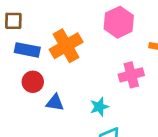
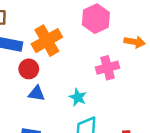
red circle: (33, 82) -> (29, 69), moved
cyan star: (99, 107) -> (78, 97), turned -30

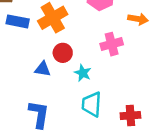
red circle: (29, 69) -> (63, 53), moved

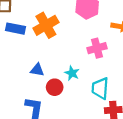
red circle: (63, 53) -> (55, 87), moved
cyan trapezoid: (92, 104) -> (100, 88), moved

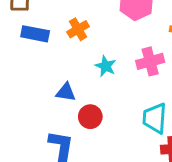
orange cross: (46, 25) -> (78, 29), size x0.6
cyan star: (72, 73) -> (106, 66), moved

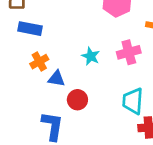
orange cross: (78, 29) -> (39, 62), moved

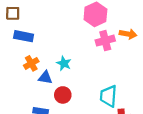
pink cross: (129, 52) -> (105, 41), moved
cyan star: (91, 56) -> (64, 63), moved

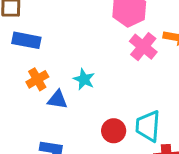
pink cross: (105, 41) -> (143, 47), turned -36
red circle: (63, 95) -> (114, 131), moved

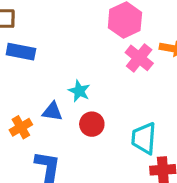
orange cross: (37, 79) -> (21, 127), moved
red circle: (114, 131) -> (92, 124), moved

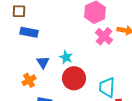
blue triangle: (52, 111) -> (43, 62), moved, turned 48
red circle: (92, 124) -> (74, 78), size x1.5

